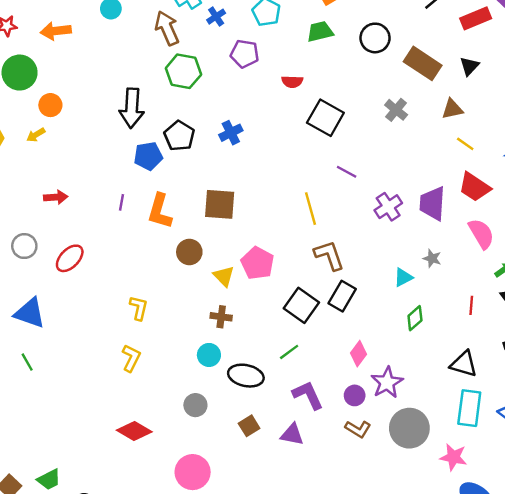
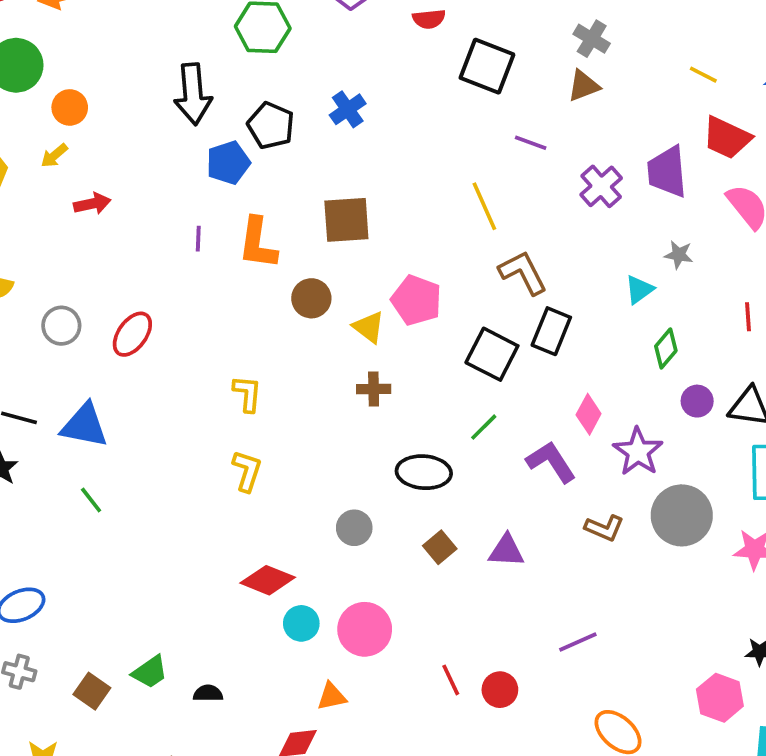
brown triangle: (452, 109) -> (583, 86), moved
red arrow: (56, 197) -> (92, 204), moved
cyan circle: (209, 355) -> (301, 623), moved
purple L-shape: (308, 395) -> (551, 462), moved
purple circle: (355, 395) -> (697, 401), moved

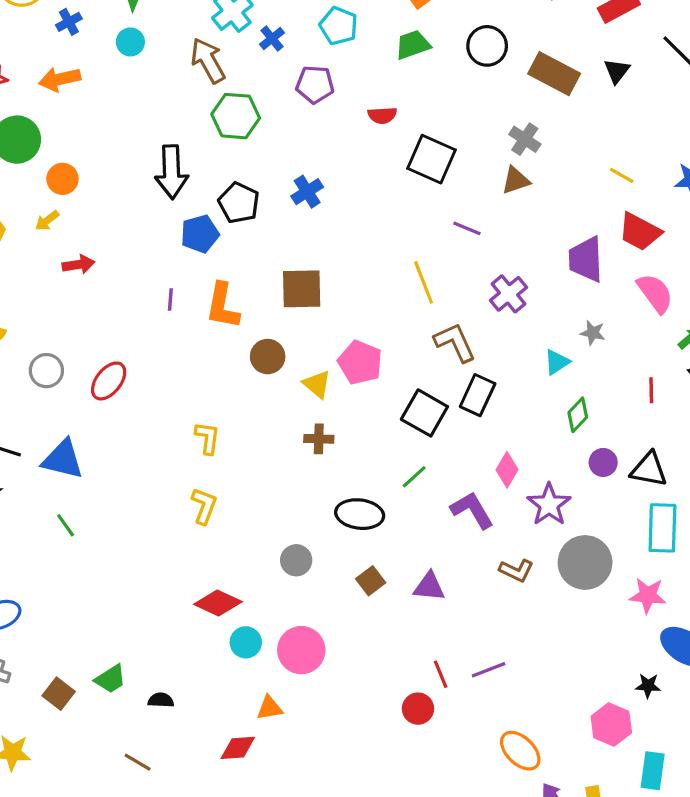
purple cross: (601, 186) -> (508, 294), moved
red line: (451, 680) -> (441, 674), moved

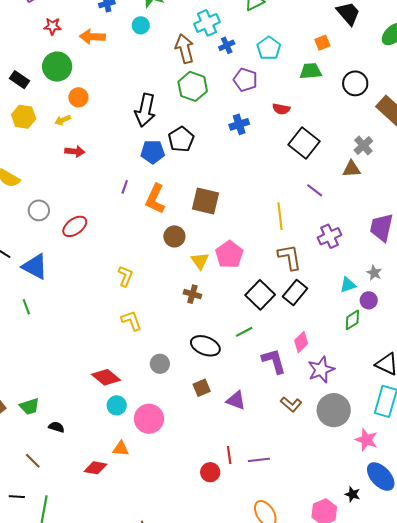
blue cross: (307, 192) -> (239, 124), moved
purple circle: (603, 462) -> (369, 300), moved
yellow L-shape: (204, 506) -> (131, 321), moved, turned -55

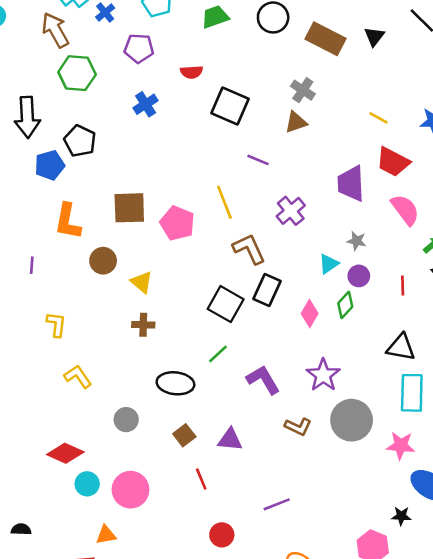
purple line: (125, 187) -> (32, 265), moved
pink pentagon: (229, 254) -> (177, 223), moved
pink diamond: (301, 342) -> (310, 313), moved
red line: (229, 455) -> (201, 479), moved

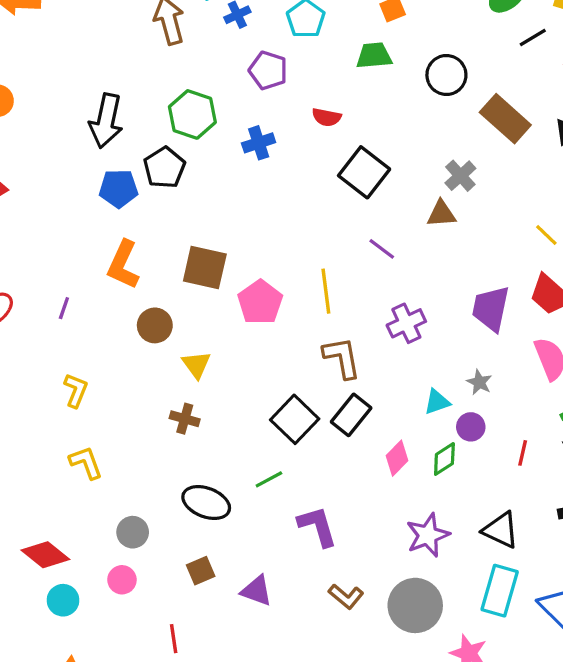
green hexagon: (77, 73) -> (192, 114), moved
purple star: (323, 375) -> (428, 535), moved
red line: (201, 479) -> (174, 639), moved
pink circle: (131, 490) -> (122, 580), moved, size x0.6

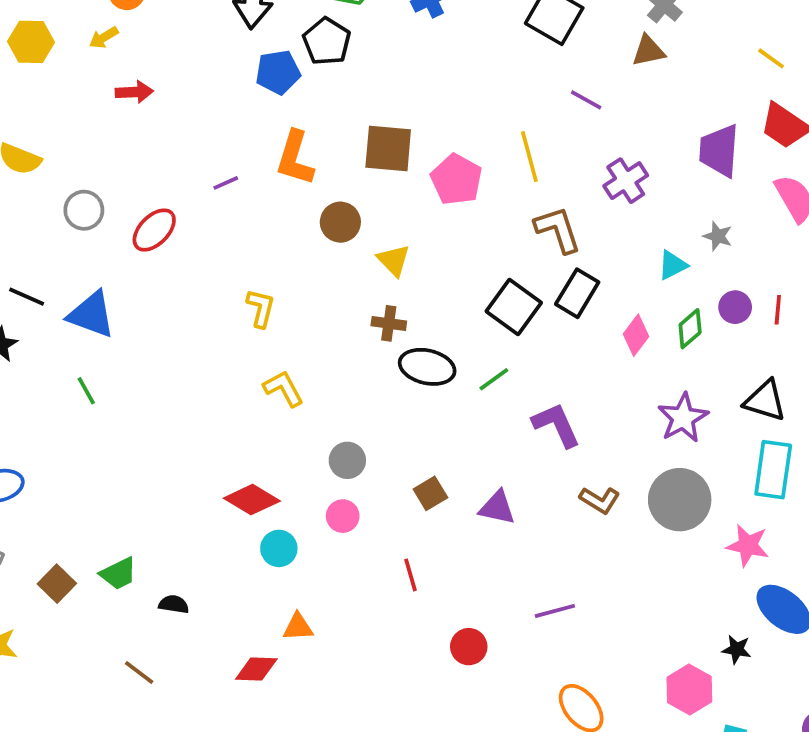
purple line: (64, 308) -> (226, 183), moved, turned 55
purple circle: (471, 427) -> (735, 307), moved
black ellipse: (206, 503) -> (427, 367), moved

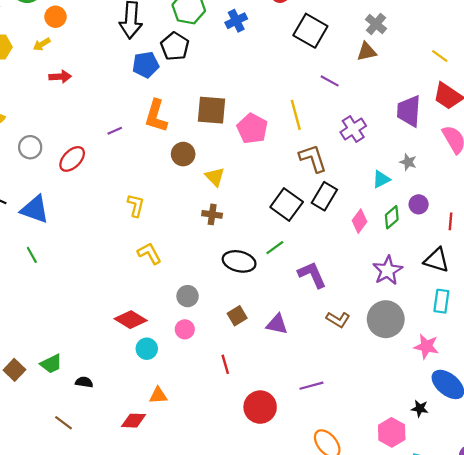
red line: (778, 310) -> (450, 221), moved
black ellipse: (427, 367) -> (239, 261), moved
cyan rectangle: (773, 470) -> (441, 301), size x0.7
red circle: (469, 647) -> (260, 407), size x1.5

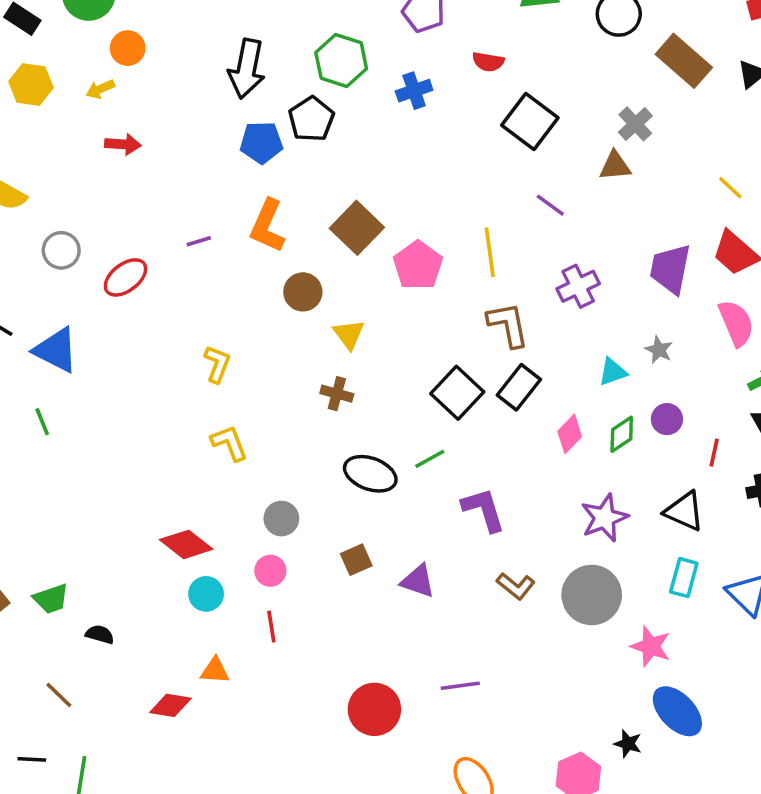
brown square: (212, 110) -> (357, 228), turned 32
red line: (225, 364) -> (271, 627), moved

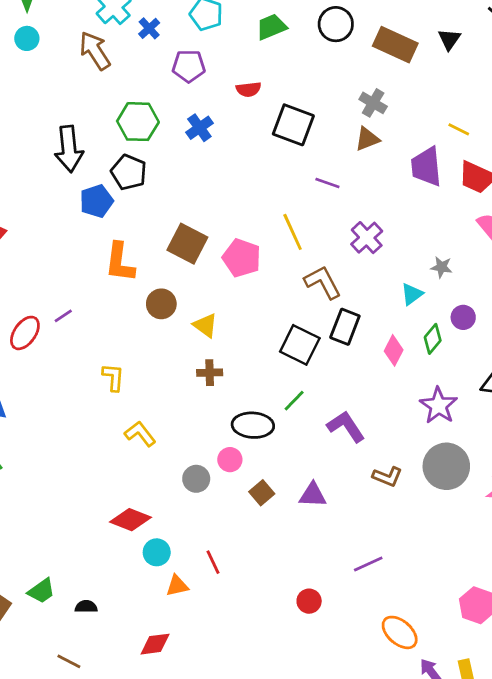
purple line: (199, 241) -> (63, 316), moved
purple trapezoid: (670, 269) -> (426, 167), moved
pink circle: (270, 571) -> (230, 460), moved
orange triangle: (215, 671) -> (177, 586), moved
red circle: (374, 709) -> (309, 601), size x0.6

